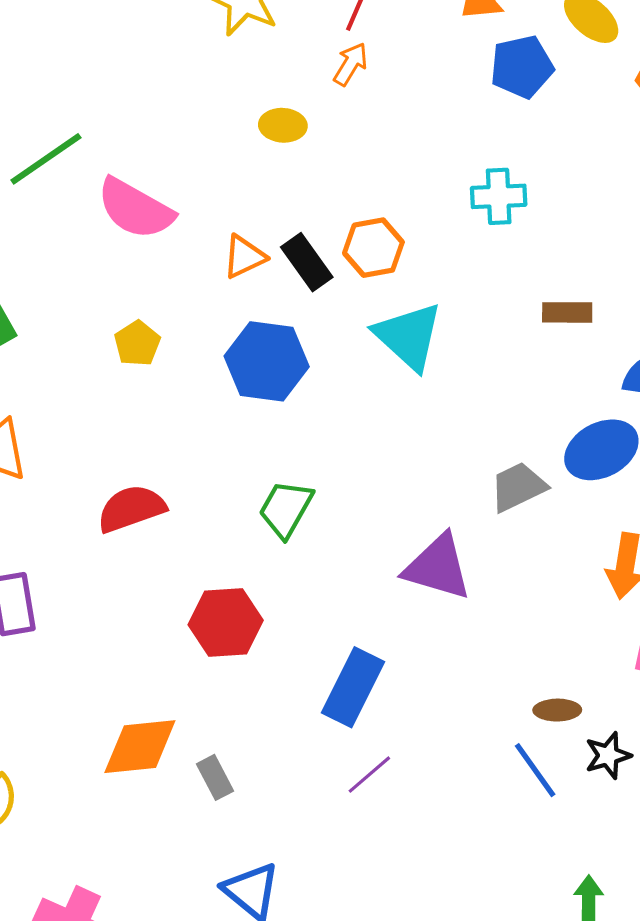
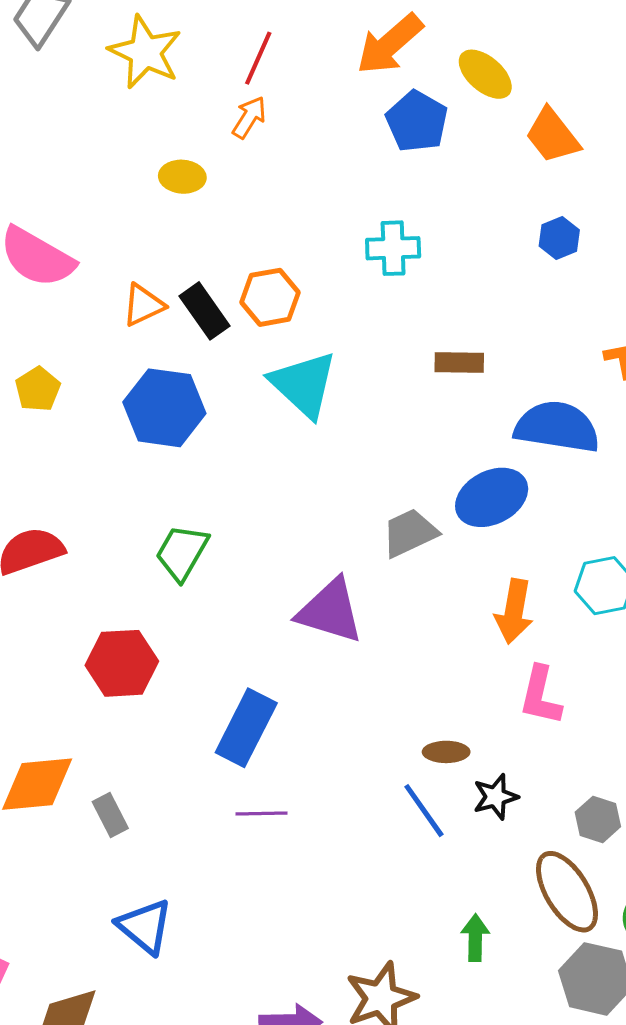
blue pentagon: (522, 67) -> (417, 121), turned -30
purple line: (369, 775) -> (262, 814), turned 39

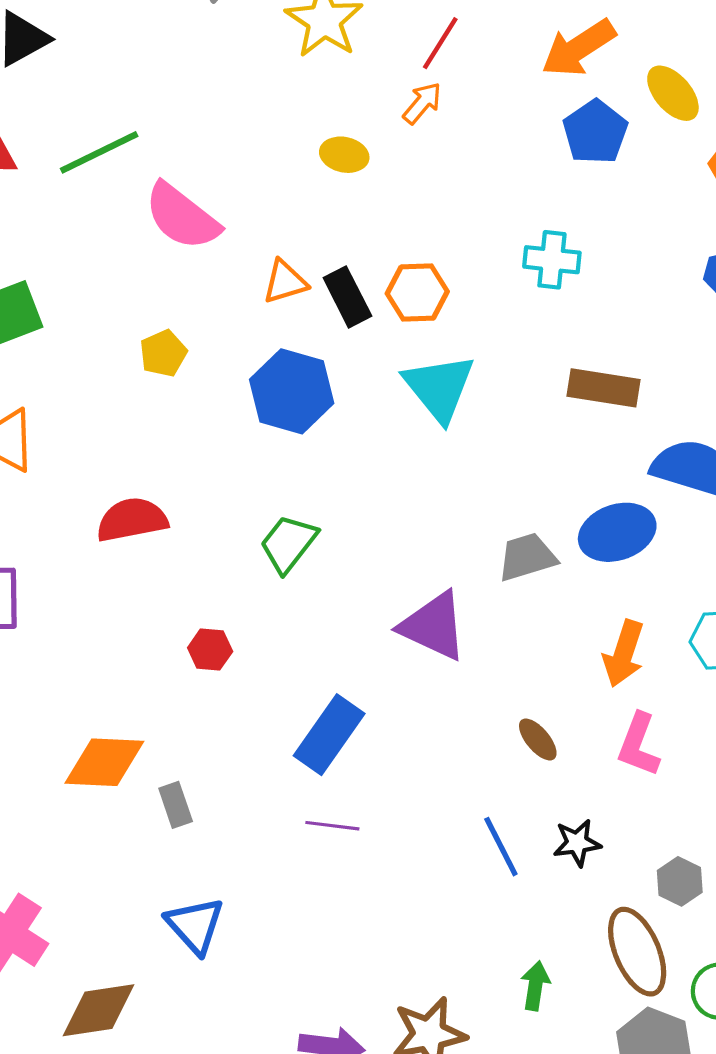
brown rectangle: (459, 363) -> (604, 388), size x1.4
red hexagon: (122, 663) -> (210, 650), size x0.6
brown ellipse: (446, 752) -> (538, 739), moved, turned 42

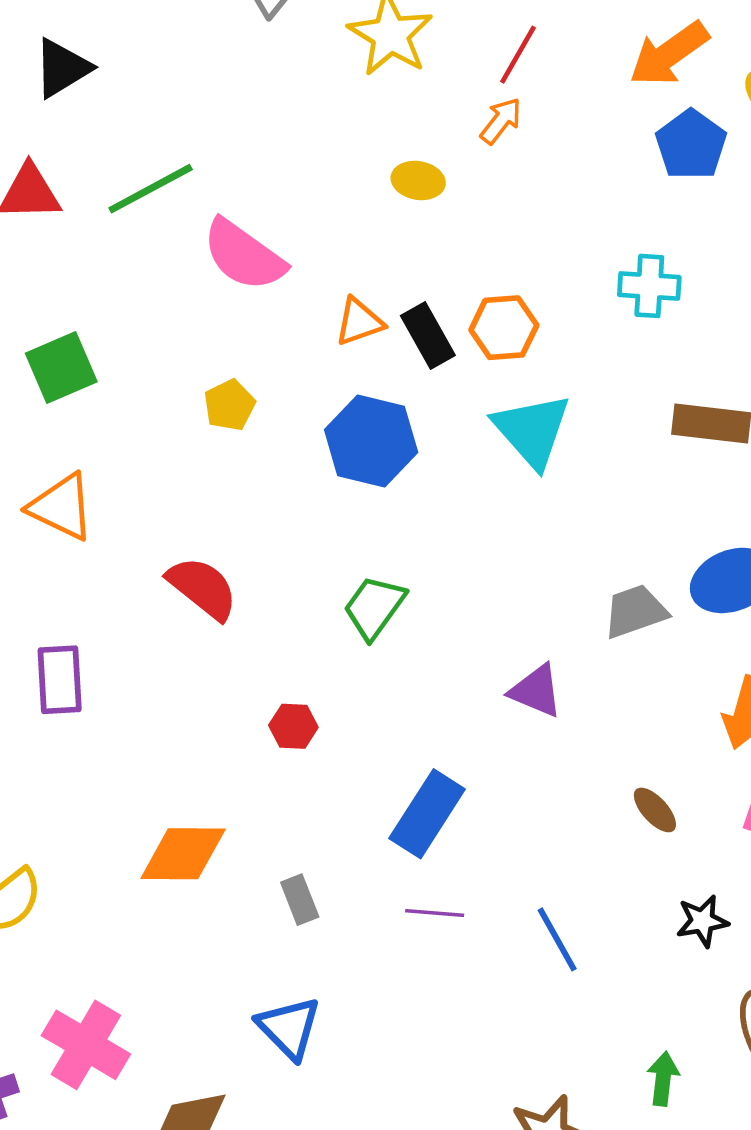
red semicircle: (132, 520) -> (203, 588), turned 52
purple triangle: (433, 626) -> (536, 691), size x0.7
gray rectangle: (176, 805) -> (300, 900), moved
blue line: (501, 847) -> (557, 939), moved

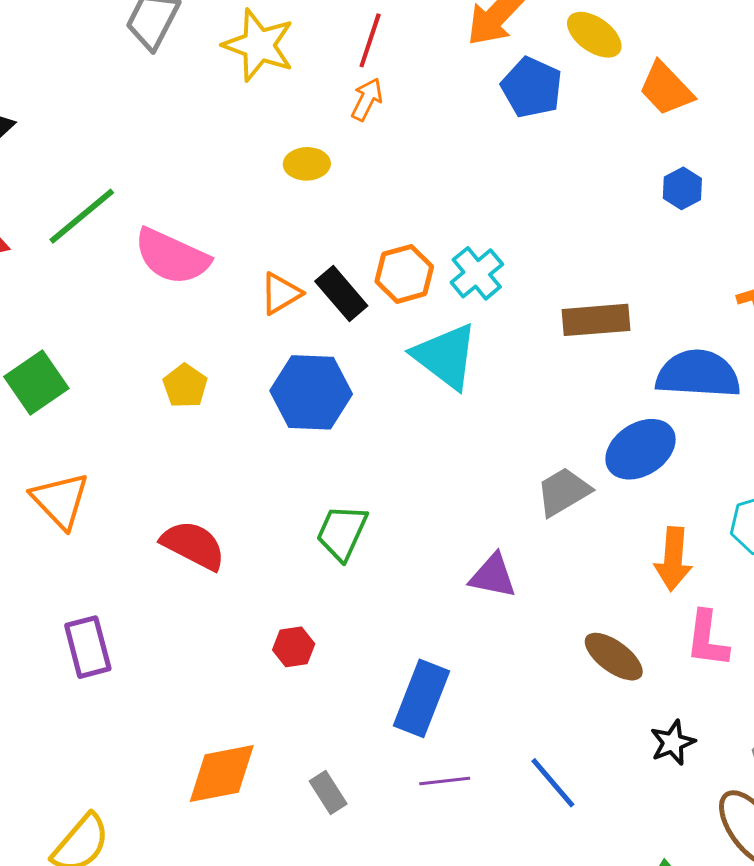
cyan cross: (649, 286) -> (477, 273), moved, turned -32
orange triangle: (61, 507) -> (60, 500), turned 32
brown ellipse: (655, 810) -> (614, 657), size x1.4

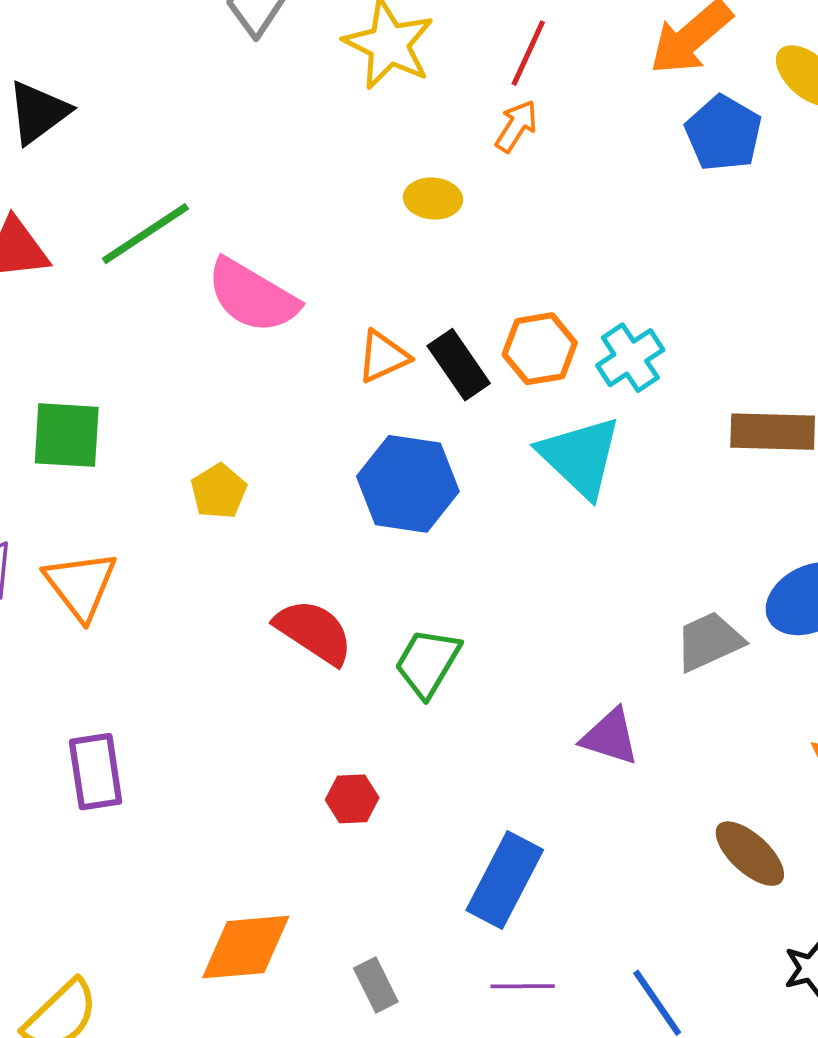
green square: (36, 383) -> (67, 435), turned 32
yellow pentagon: (185, 386) -> (219, 491), moved
red semicircle: (193, 545) -> (314, 632), moved

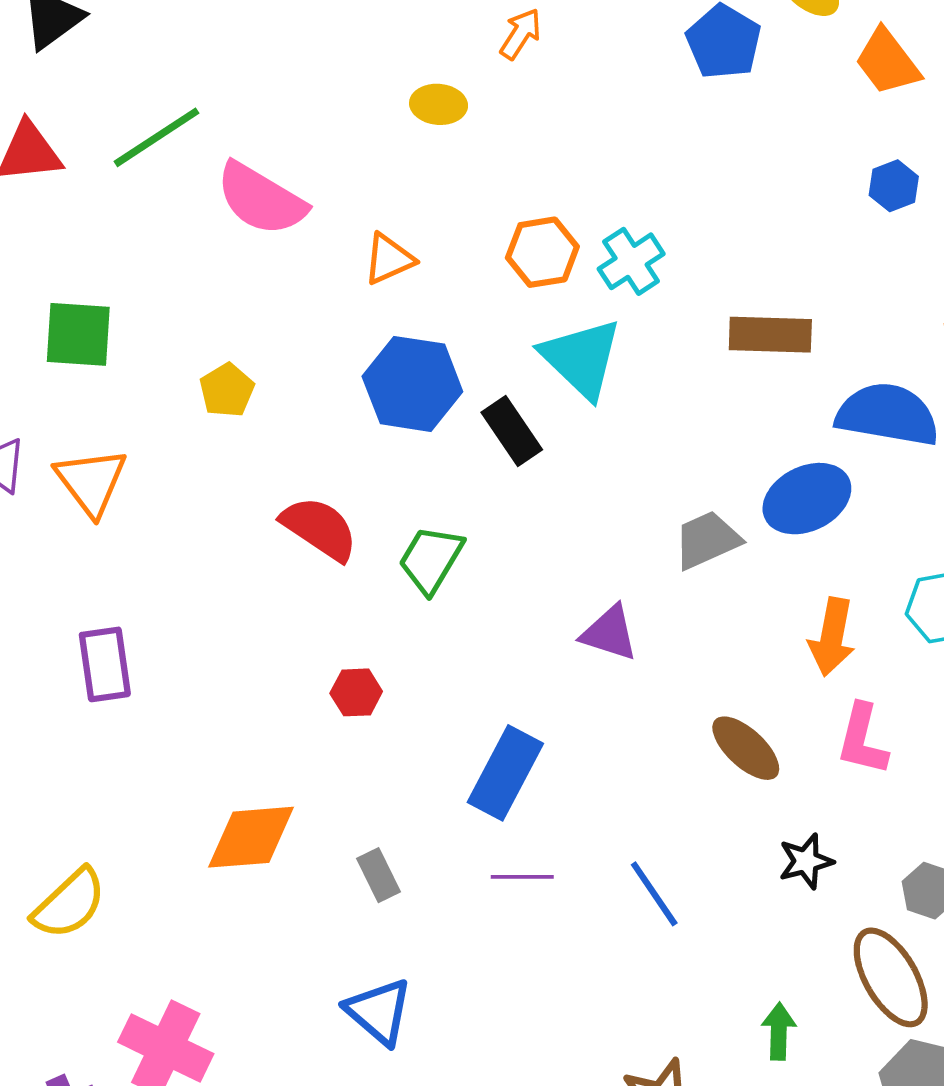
black rectangle: (459, 365) -> (512, 431), moved

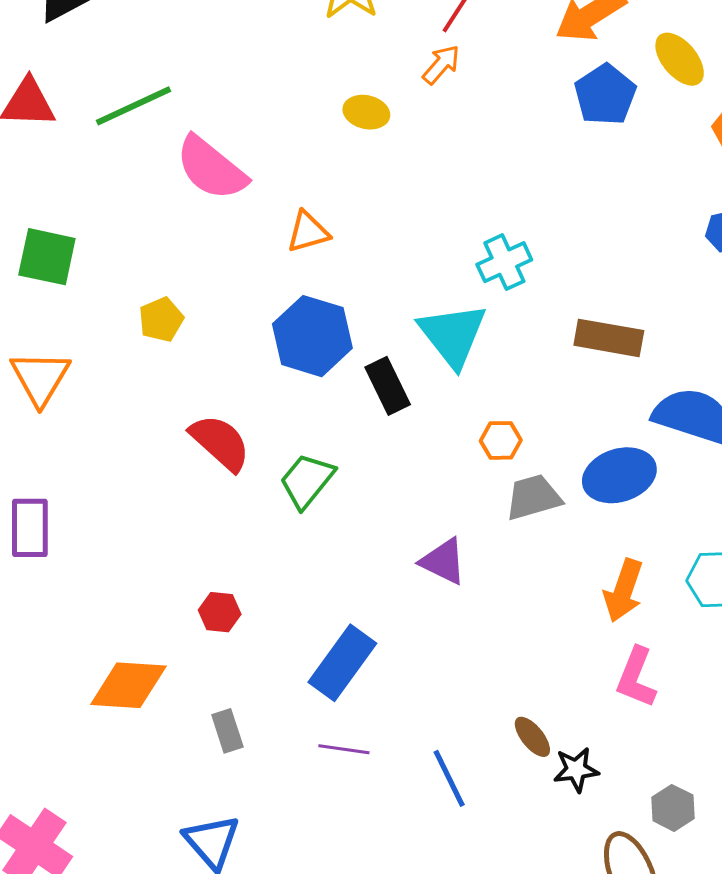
orange hexagon: (542, 252) -> (501, 440), moved, size x0.7
red hexagon: (356, 692) -> (220, 612), moved
brown ellipse: (746, 748) -> (532, 737), moved, size x0.7

